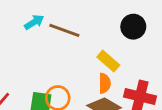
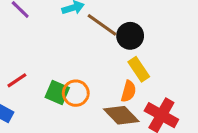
black circle: (133, 27) -> (130, 36), moved

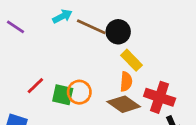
red line: (17, 80) -> (35, 86), moved

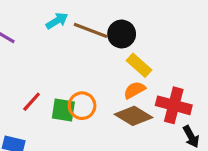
orange semicircle: (126, 82) -> (134, 90), turned -120

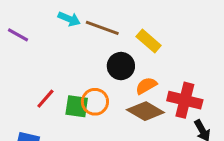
cyan arrow: (57, 21) -> (69, 19), turned 55
black circle: (122, 34) -> (121, 66), moved
yellow rectangle: (139, 65) -> (149, 41), moved

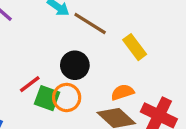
black circle: (121, 66) -> (75, 65), moved
red line: (45, 99) -> (30, 84), moved

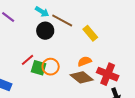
black circle: (75, 65) -> (45, 31), moved

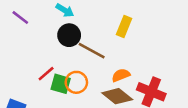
brown line: (62, 21) -> (92, 51), moved
yellow rectangle: (90, 33) -> (124, 27), moved, turned 63

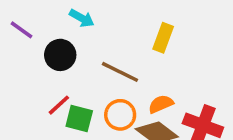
black circle: (69, 35) -> (60, 55), moved
orange circle: (76, 82) -> (120, 115), moved

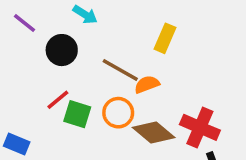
orange semicircle: (161, 104) -> (147, 84), moved

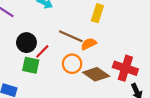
black circle: (62, 50) -> (26, 43), moved
red line: (58, 100) -> (42, 51), moved
green square: (77, 114) -> (31, 65), moved

